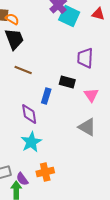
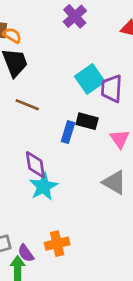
cyan square: (69, 16) -> (90, 79), moved, turned 30
blue rectangle: (46, 96) -> (68, 132), moved
cyan star: (31, 142) -> (43, 186), moved

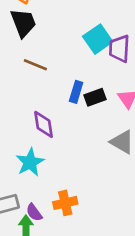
black rectangle: (87, 121) -> (95, 97), moved, turned -35
cyan star: (43, 186) -> (30, 162), moved

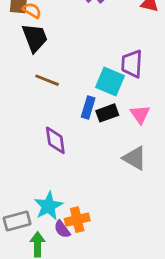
cyan square: (98, 39) -> (110, 82), moved, turned -32
cyan star: (30, 162) -> (48, 206), moved
purple semicircle: (34, 212) -> (62, 229), moved

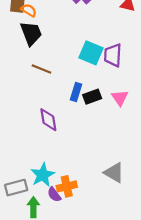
cyan square: (110, 82) -> (91, 53), moved
gray triangle: (135, 158) -> (114, 173), moved

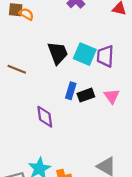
black trapezoid: (31, 33) -> (58, 53), moved
brown line: (41, 69) -> (17, 69), moved

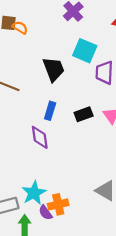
cyan square: (85, 54) -> (85, 51), moved
blue rectangle: (71, 91) -> (50, 111), moved

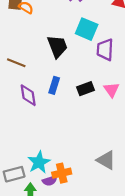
purple diamond: (40, 137) -> (28, 95), moved
purple semicircle: (45, 213) -> (50, 181), turned -72

